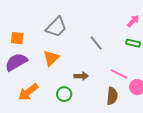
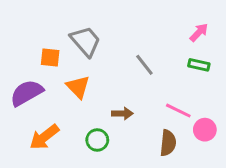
gray trapezoid: (56, 27) -> (85, 41), turned -85
orange square: (17, 38) -> (50, 57), moved
orange triangle: (51, 58) -> (78, 87), turned -30

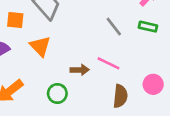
gray line: (144, 65) -> (114, 27), moved
pink line: (178, 111) -> (109, 63), moved

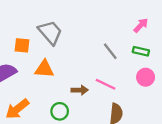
orange triangle: (40, 46) -> (44, 69), turned -42
pink circle: (153, 84) -> (146, 77), moved

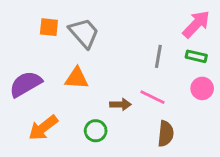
pink arrow: (141, 25) -> (196, 24), size x1.5
orange square: (22, 45) -> (49, 27), moved
gray line: (110, 51) -> (158, 56), turned 48

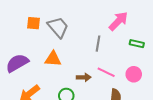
pink arrow: (196, 24) -> (118, 21), moved
gray line: (158, 56) -> (98, 44), moved
pink circle: (202, 88) -> (134, 74), moved

